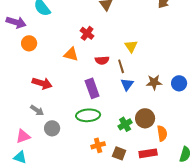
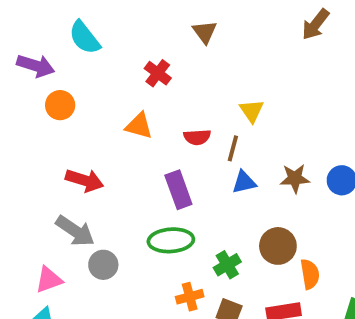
red cross: (87, 33) -> (158, 73), moved
brown line: (121, 66) -> (233, 148), turned 32
blue triangle: (127, 84) -> (244, 182), turned 40
gray arrow: (37, 110) -> (75, 231), size x1.5
green cross: (125, 124) -> (227, 265), moved

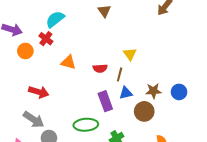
cyan semicircle: (85, 38) -> (55, 19), moved, turned 90
red cross: (158, 73) -> (46, 39), moved
purple rectangle: (178, 190) -> (105, 101), moved
brown circle: (278, 246) -> (144, 111), moved

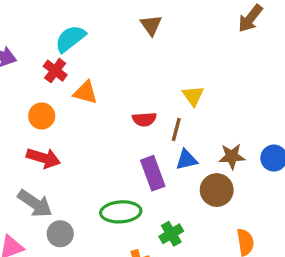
orange circle: (25, 51) -> (42, 116), moved
orange triangle: (68, 62) -> (85, 92), moved

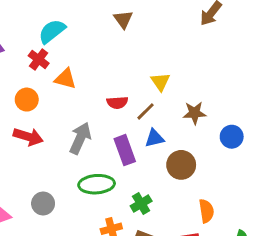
brown line: (176, 129) -> (146, 111), turned 30
brown star: (232, 156) -> (195, 113), moved
gray arrow: (35, 203) -> (80, 138), moved, turned -100

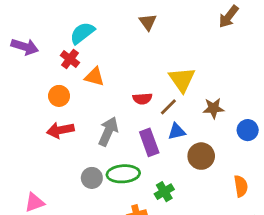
yellow triangle: (160, 82) -> (182, 80), size x1.5
red arrow: (28, 137) -> (60, 130), turned 152
gray circle: (43, 204) -> (92, 178), moved
orange semicircle: (206, 211) -> (241, 186), moved

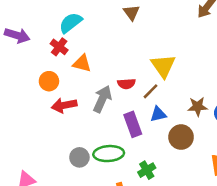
brown star: (213, 108) -> (198, 107), moved
red arrow: (60, 130) -> (64, 105), moved
gray arrow: (108, 131) -> (102, 99), moved

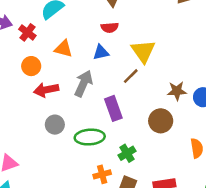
red cross: (59, 47) -> (27, 32), moved
red semicircle: (126, 84) -> (110, 27), moved
blue triangle: (158, 114) -> (101, 52), moved
gray circle: (79, 157) -> (55, 125), moved

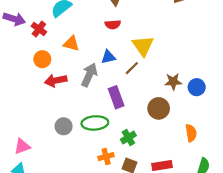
blue triangle: (101, 52) -> (108, 57), moved
gray circle: (55, 125) -> (64, 126), moved

